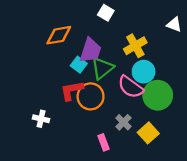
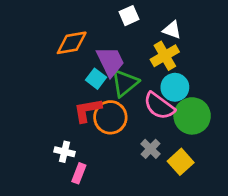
white square: (106, 13) -> (129, 16), turned 35
white triangle: (174, 25) -> (172, 30), moved
purple trapezoid: (91, 50) -> (110, 61), turned -44
white cross: (41, 119) -> (65, 152), moved
pink rectangle: (103, 142) -> (79, 173), moved, turned 42

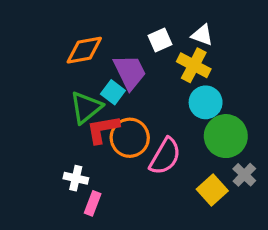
white square: (129, 16) -> (160, 40), moved
yellow cross: (165, 56) -> (194, 65), turned -32
green triangle: (125, 83) -> (86, 107), moved
pink semicircle: (159, 106) -> (165, 156), moved, turned -96
gray cross: (151, 149) -> (244, 175), moved

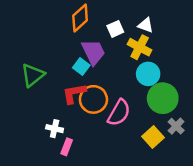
orange diamond: (84, 50) -> (80, 18), moved, turned -32
green triangle: (86, 107) -> (33, 75), moved

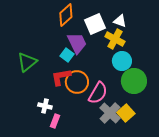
white square: (115, 29) -> (95, 24), size x1.5
gray cross: (176, 126) -> (110, 113), moved, size x1.5

